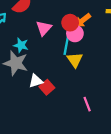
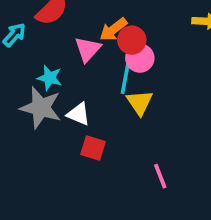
orange arrow: (83, 20) -> (113, 30), moved
white triangle: (36, 81) -> (78, 114), moved, turned 40
red square: (47, 87) -> (93, 148), turned -32

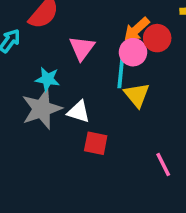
orange arrow: (113, 30) -> (137, 29), moved
red circle: (132, 40) -> (157, 38), moved
gray star: (41, 108) -> (42, 109), turned -30

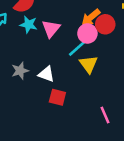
cyan line: (121, 72) -> (78, 48), turned 40
cyan star: (48, 79) -> (29, 25), moved
gray star: (42, 109) -> (20, 71), size x0.6

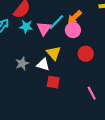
red circle: (105, 24) -> (86, 54), moved
cyan line: (78, 48) -> (56, 22), moved
yellow triangle: (89, 64) -> (54, 53), moved

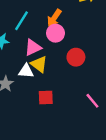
cyan line: (56, 22) -> (21, 21), moved
pink triangle: (44, 29) -> (33, 47), moved, turned 42
white triangle: (43, 65) -> (26, 71), moved

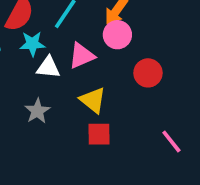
yellow triangle: (39, 64) -> (93, 100), moved
white triangle: (26, 71) -> (48, 67), moved

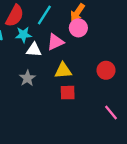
red circle: (148, 73) -> (106, 70), moved
yellow triangle: (93, 100) -> (63, 71), turned -42
pink line: (171, 141) -> (111, 112), moved

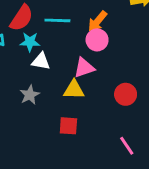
cyan line: (44, 15) -> (57, 20), turned 54
pink triangle: (55, 42) -> (84, 68), moved
red square: (68, 93) -> (68, 126), moved

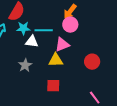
cyan line: (57, 20) -> (44, 30), moved

